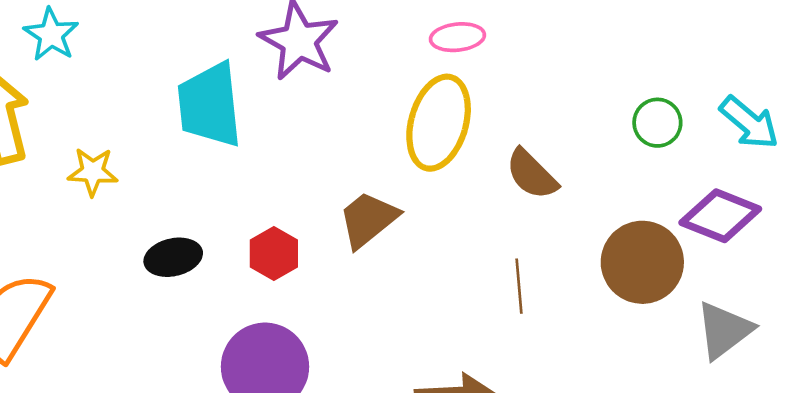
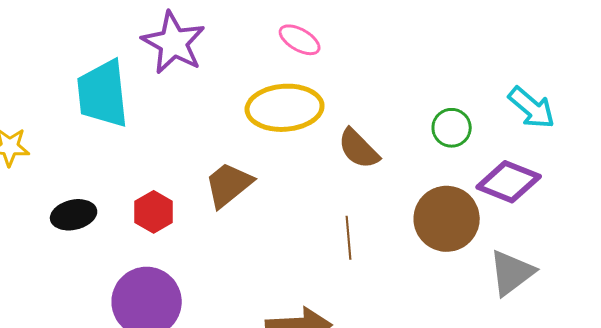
pink ellipse: (457, 37) -> (300, 40), turned 36
yellow ellipse: (439, 123) -> (285, 108), turned 70
green circle: (657, 123) -> (452, 128), moved

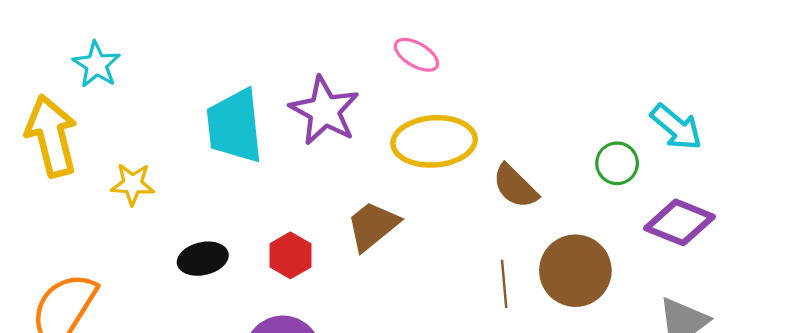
pink ellipse: (300, 40) -> (416, 55), moved
purple star: (174, 43) -> (324, 111), moved
cyan arrow: (532, 108) -> (676, 127), moved
brown circle: (447, 219) -> (575, 271), moved

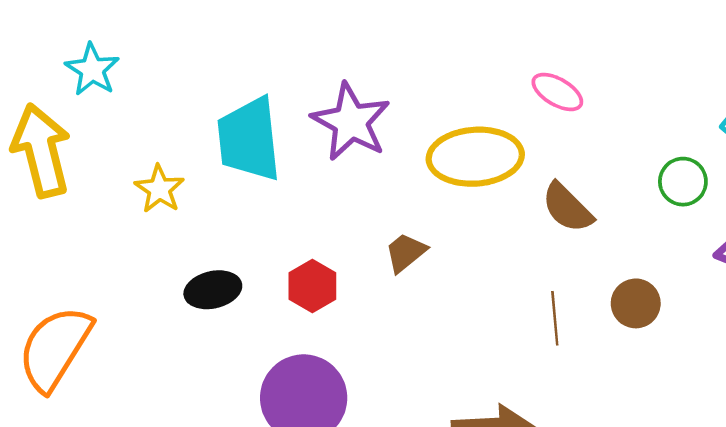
pink ellipse: (416, 55) -> (557, 92), moved
yellow star: (133, 184) -> (159, 189), moved, turned 30
brown trapezoid: (373, 226) -> (406, 252), size x0.7
brown circle: (575, 271) -> (636, 303), size x0.6

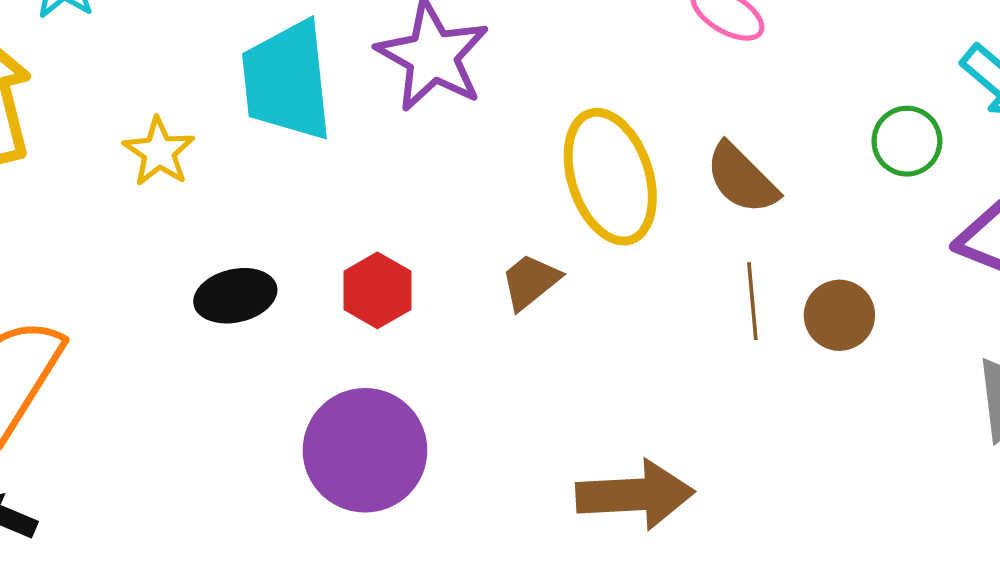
yellow ellipse: (475, 157) -> (610, 177), moved, turned 76
brown trapezoid: (406, 252) -> (530, 282), moved
brown line: (555, 318) -> (752, 301), moved

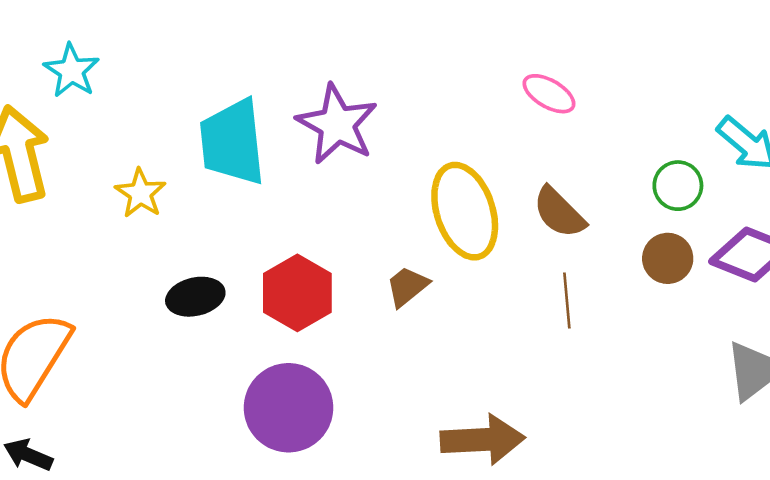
red hexagon: (377, 290) -> (297, 293), size x1.4
brown circle: (839, 315) -> (668, 258), moved

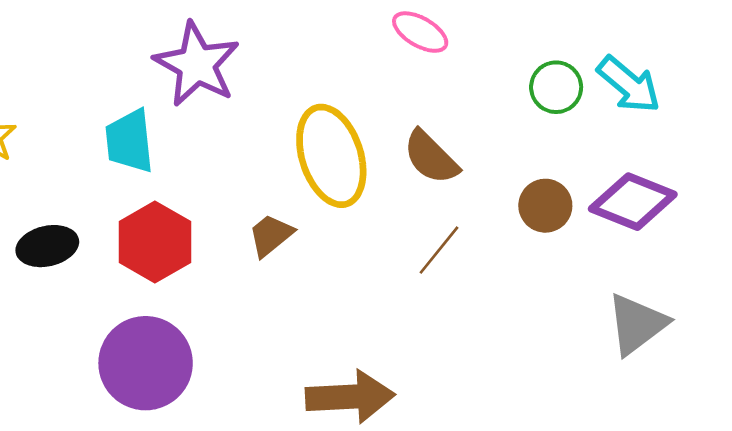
cyan trapezoid: (232, 142) -> (129, 141), moved, size x0.7
green circle: (678, 186) -> (556, 87), moved
brown line: (567, 300) -> (439, 250), turned 44

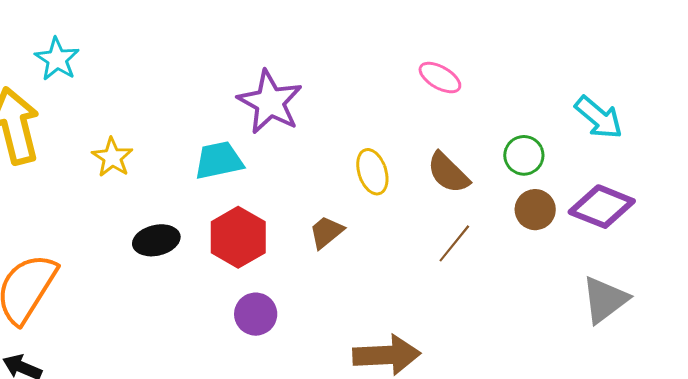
green circle: (556, 87) -> (524, 155), moved
cyan trapezoid: (129, 141) -> (219, 160), turned 84
yellow ellipse: (331, 156) -> (372, 172), size x0.6
purple circle: (146, 363) -> (256, 314), moved, size x0.6

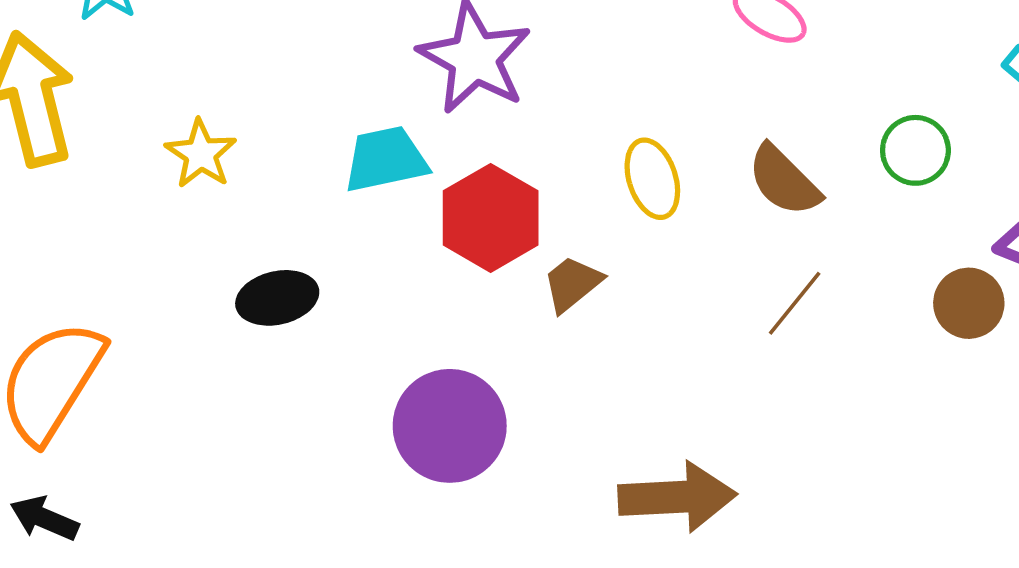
brown circle: (535, 210) -> (969, 303), moved
red hexagon: (238, 237) -> (491, 218), moved
purple circle: (256, 314) -> (450, 426), size x1.5

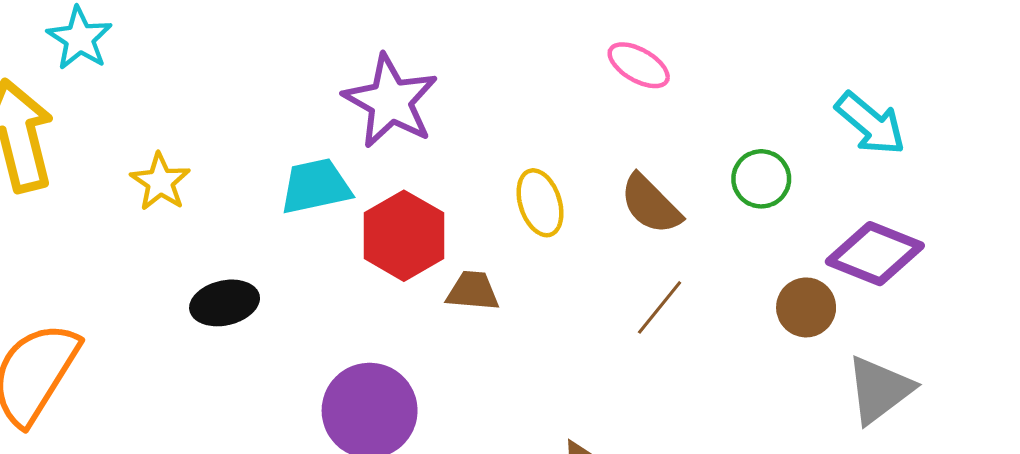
brown trapezoid: (572, 284) -> (473, 291), turned 44

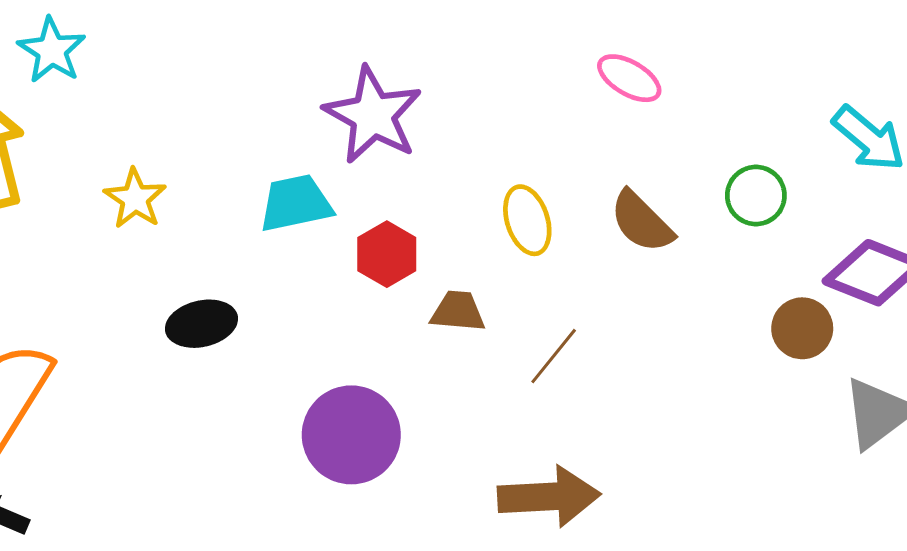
red hexagon: (404, 236) -> (387, 254), size x0.7
brown line: (660, 307) -> (554, 356), moved

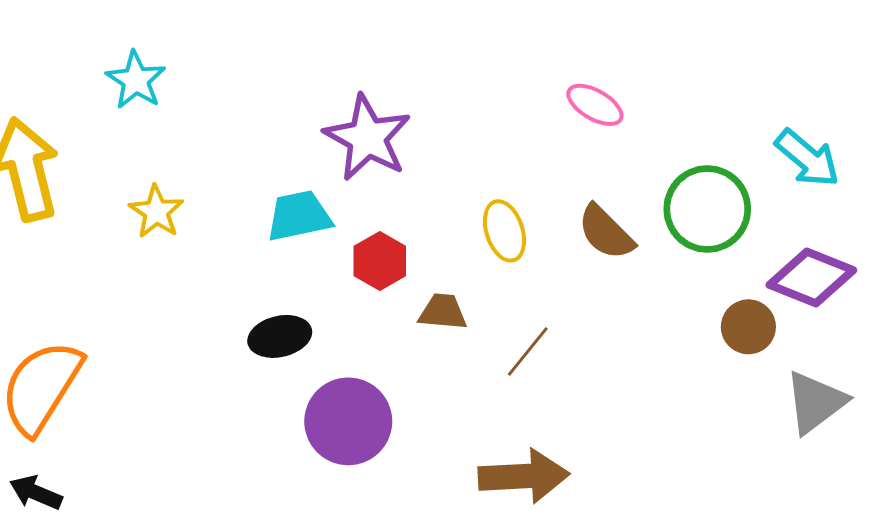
cyan star: (52, 50) -> (136, 80), moved
green circle: (756, 196) -> (707, 209), size x1.6
black ellipse: (201, 324) -> (280, 336), moved

